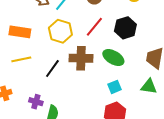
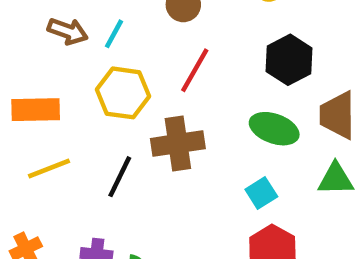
black hexagon: (125, 28) -> (289, 60), moved
green ellipse: (113, 58) -> (274, 129), moved

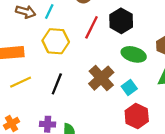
black hexagon: (289, 60) -> (121, 21), moved
brown cross: (178, 144) -> (101, 78), moved, turned -30

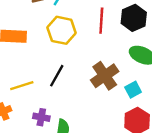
red line: (91, 27) -> (101, 21), turned -30
yellow line: (21, 82) -> (22, 86), moved

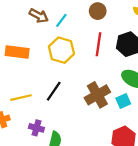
cyan square: (133, 90) -> (123, 101), moved

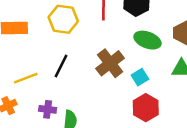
cyan square: (123, 101) -> (140, 77), moved

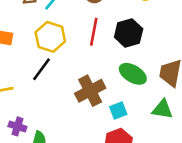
black line: (61, 66) -> (42, 69), moved

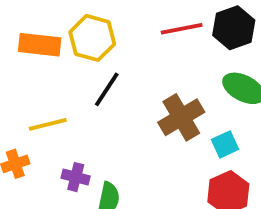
red line: (94, 32) -> (182, 29), turned 72
yellow hexagon: (50, 37) -> (92, 38), moved

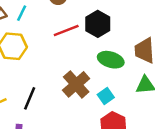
black line: (107, 89) -> (30, 98), moved

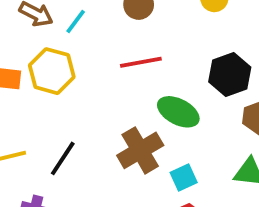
black hexagon: (98, 24) -> (230, 74), moved
green ellipse: (111, 60) -> (178, 112), moved

